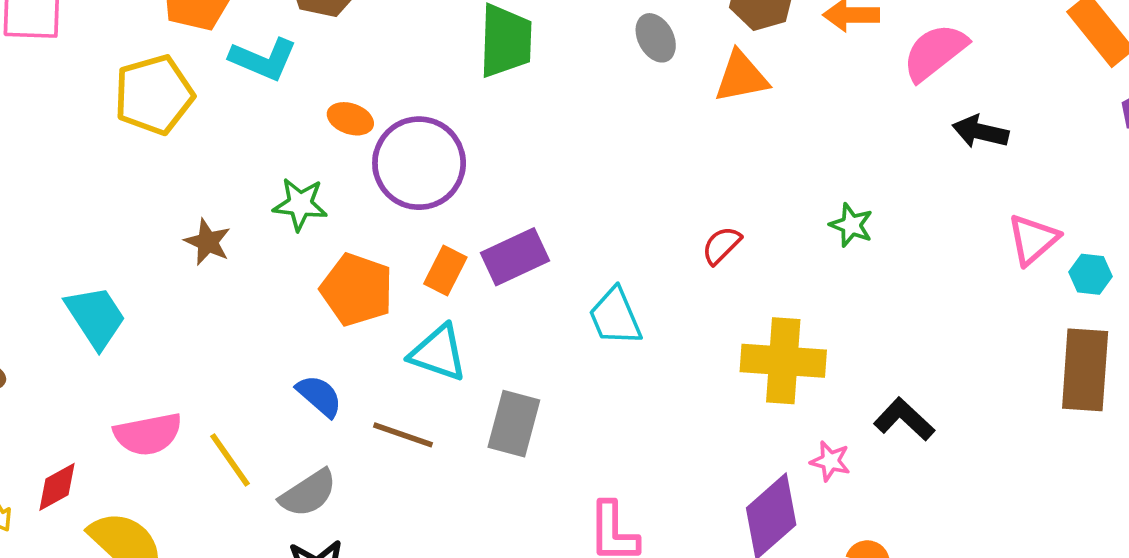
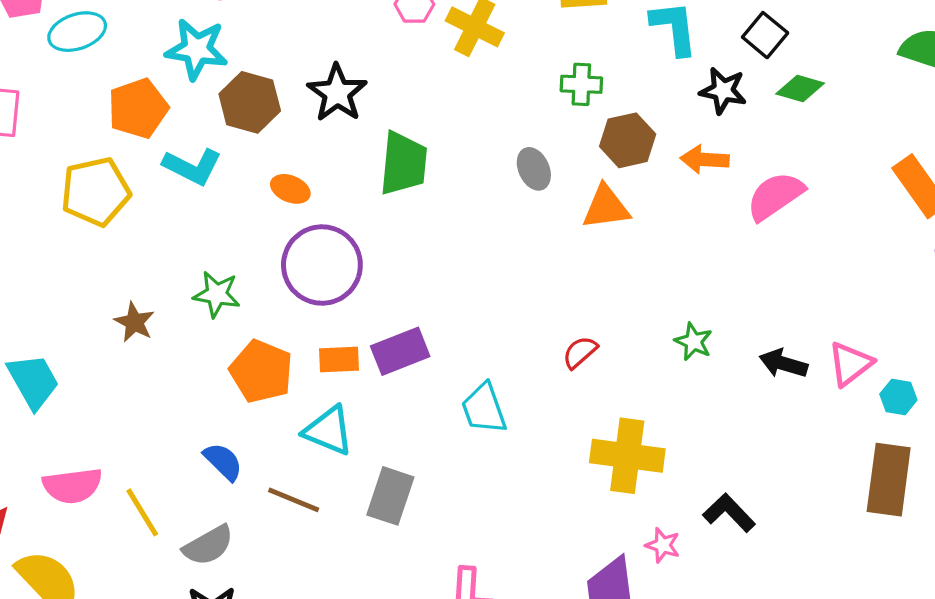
orange ellipse: (350, 119) -> (290, 189), moved
black arrow: (980, 132) -> (783, 363), moved
orange rectangle: (445, 271) -> (339, 360), turned 57

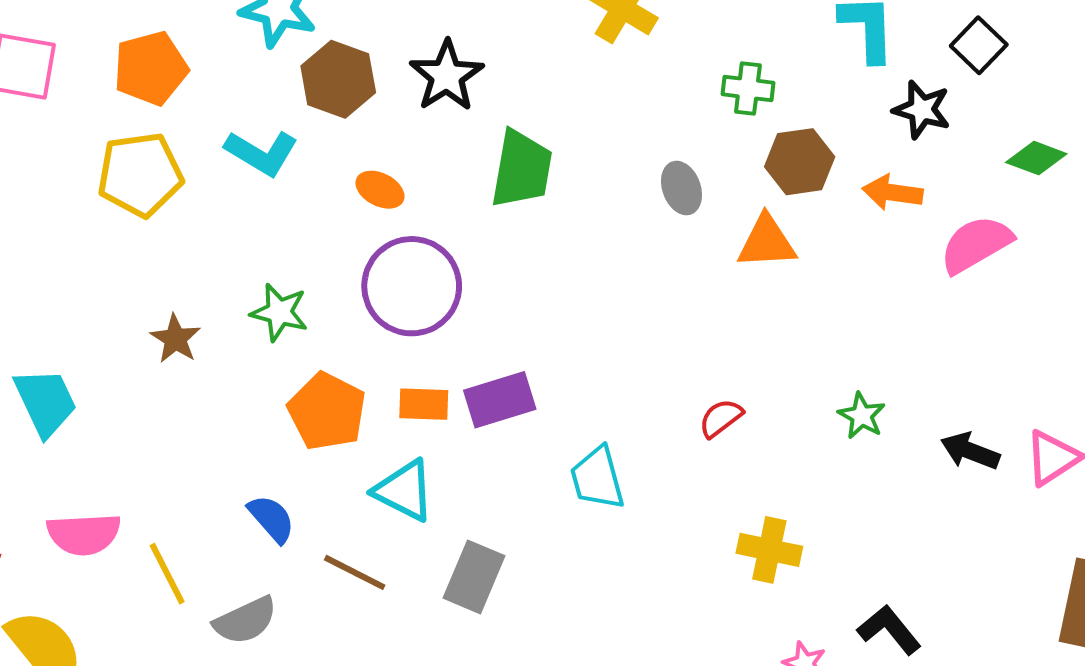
green diamond: (800, 88) -> (1036, 158), moved
orange pentagon: (138, 108) -> (151, 68), moved
yellow cross: (627, 456) -> (769, 550), size x0.7

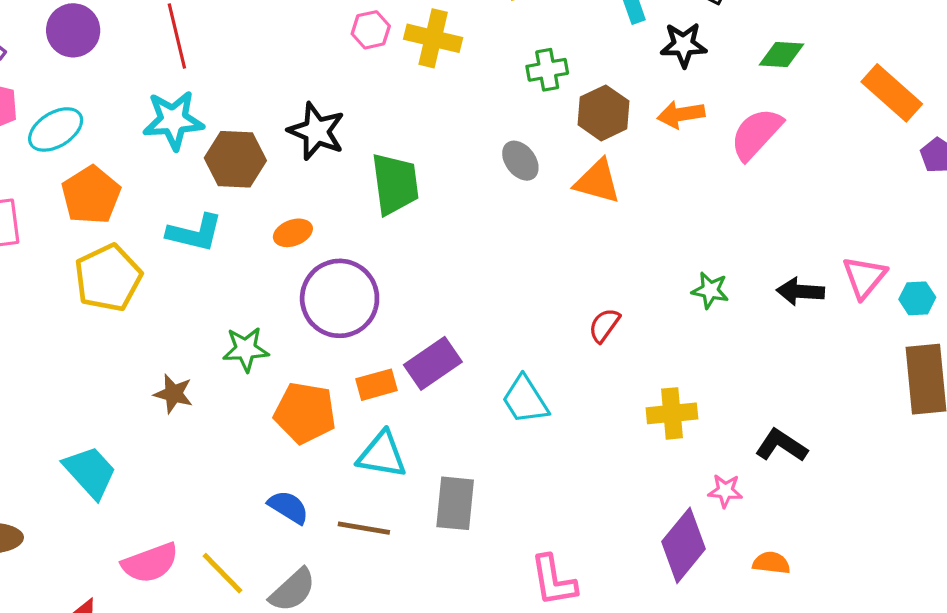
orange ellipse: (380, 190) -> (293, 233), turned -30
orange triangle: (767, 242) -> (597, 181), turned 36

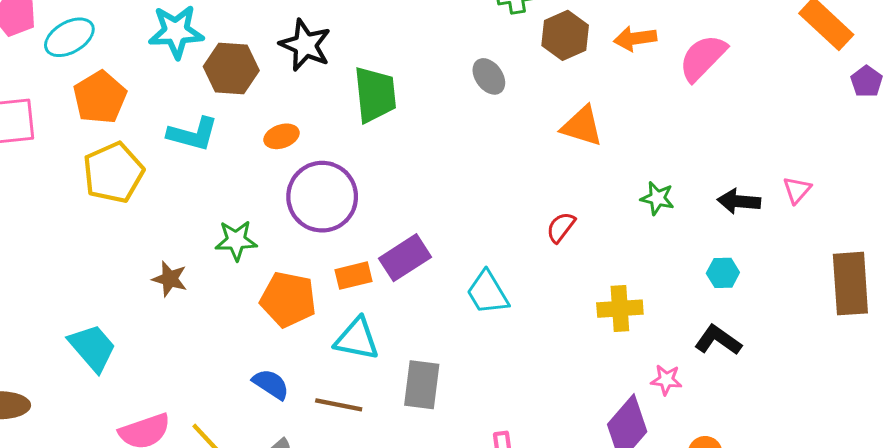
orange triangle: (597, 181) -> (582, 126), moved
pink triangle: (864, 277) -> (797, 190), size x0.7
cyan hexagon: (917, 298) -> (723, 273), moved

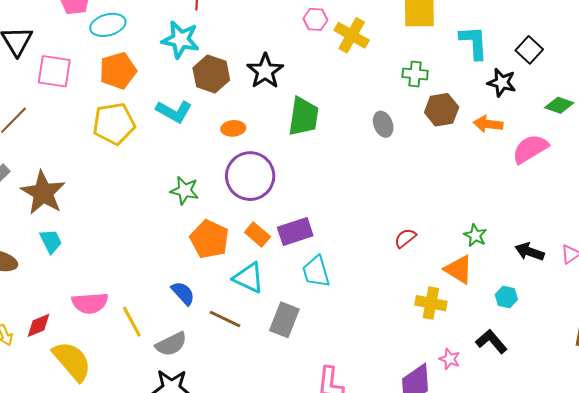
orange triangle: (582, 126) -> (459, 269), moved
orange rectangle: (353, 276) -> (257, 235), turned 40
brown star: (170, 279) -> (43, 193), moved, size x1.8
cyan trapezoid: (487, 293) -> (316, 272), moved
cyan trapezoid: (92, 348) -> (51, 241), moved, size x0.7

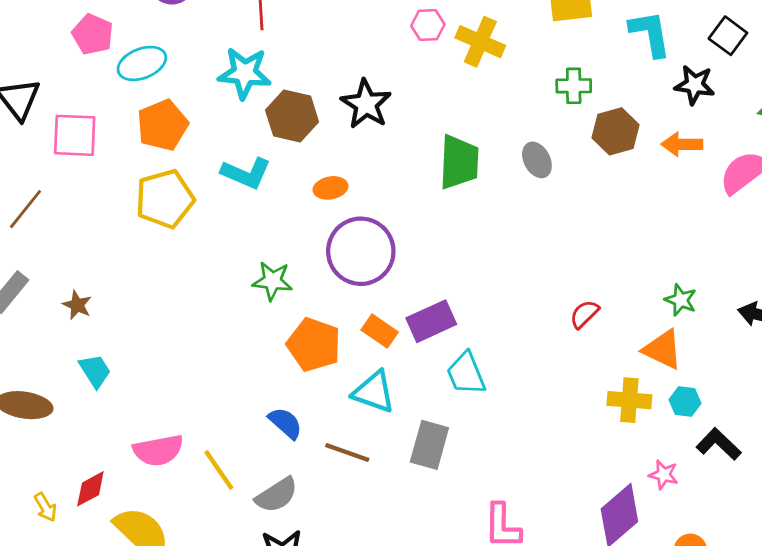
green trapezoid: (303, 117) -> (459, 162), moved
brown star: (43, 193) -> (77, 305), size x0.5
cyan hexagon: (506, 297) -> (685, 402), moved

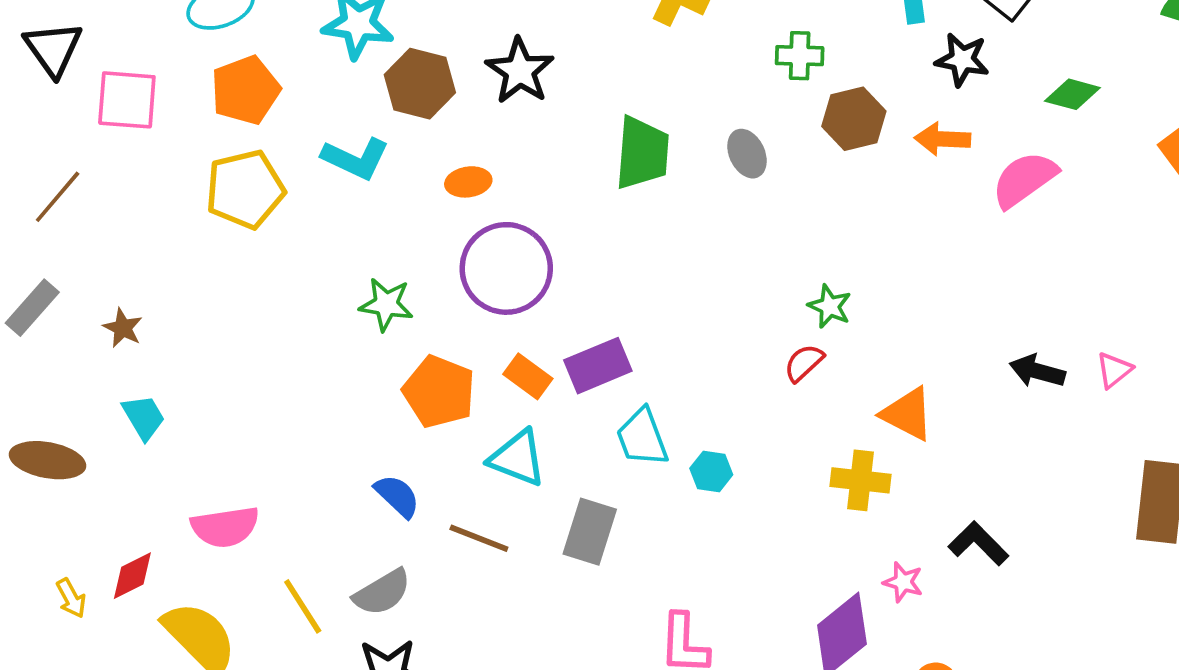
green star: (681, 300) -> (830, 306), moved
cyan hexagon: (685, 402) -> (711, 472), moved
yellow line: (219, 470) -> (303, 606), moved

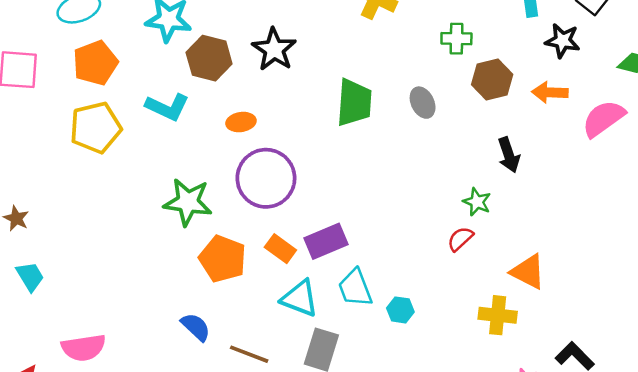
green star: (386, 304) -> (188, 202), size x1.4
black arrow: (1037, 371) -> (509, 155), moved, turned -124
cyan triangle: (517, 458) -> (300, 298), moved

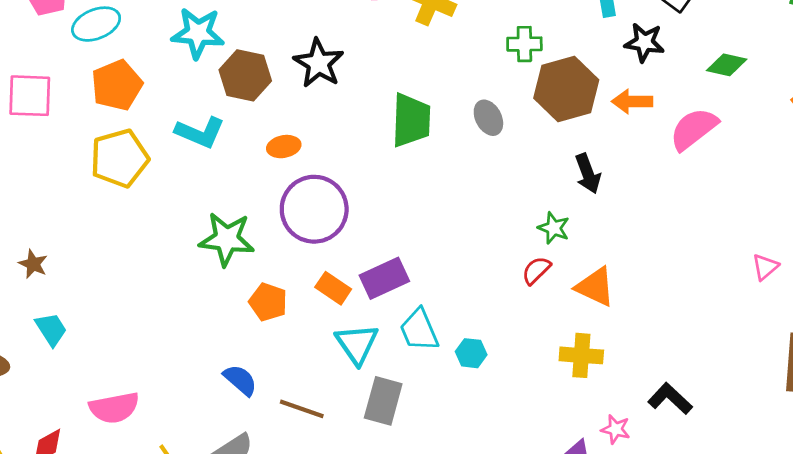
brown hexagon: (492, 80) -> (566, 89), size x1.4
orange pentagon: (223, 259) -> (268, 302), size x0.7
orange triangle: (528, 272) -> (595, 287), moved
cyan triangle: (300, 298) -> (357, 344), turned 36

